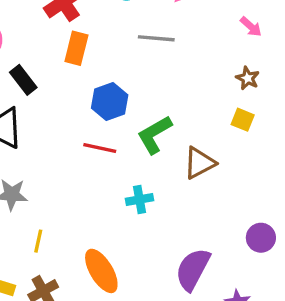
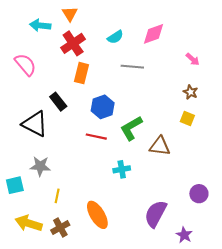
black rectangle: (23, 80) -> (58, 102), moved
brown triangle: (199, 163) -> (160, 146), turned 35

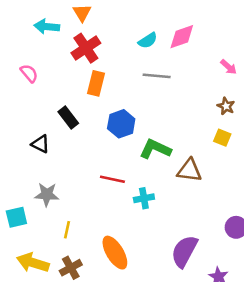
cyan semicircle: (115, 37) -> (148, 40), moved
pink semicircle: (25, 65) -> (29, 73), size x0.7
black triangle: (35, 124) -> (40, 144), size x0.6
green L-shape: (131, 128) -> (155, 149), turned 55
red line: (96, 137) -> (112, 179), moved

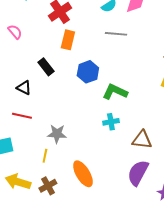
brown triangle: (189, 171) -> (142, 140), moved
red line: (112, 179) -> (22, 116), moved
gray star: (47, 194) -> (57, 134), moved
cyan cross: (144, 198) -> (111, 122), moved

